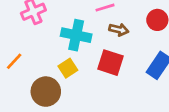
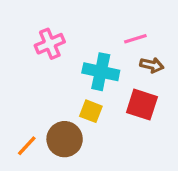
orange line: (14, 61) -> (27, 146), moved
yellow square: (68, 68) -> (91, 111), turned -36

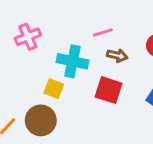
yellow square: (91, 111) -> (54, 89), moved

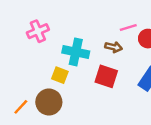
pink line: (103, 32) -> (128, 28), moved

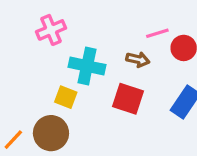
pink cross: (38, 31) -> (51, 30), moved

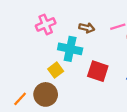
brown arrow: (138, 59) -> (87, 28), moved
yellow square: (66, 97) -> (56, 70), turned 32

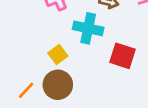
yellow square: (56, 70) -> (58, 54), moved

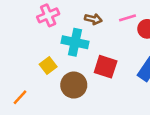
brown circle: (58, 85) -> (74, 85), moved

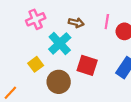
pink line: (128, 18) -> (107, 22), turned -64
cyan cross: (75, 42) -> (60, 43), turned 35

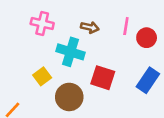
pink cross: (36, 19) -> (42, 24), turned 36
cyan cross: (60, 43) -> (71, 52), turned -30

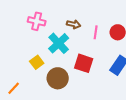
pink line: (126, 26) -> (96, 32), moved
cyan cross: (71, 52) -> (59, 43), turned 30

